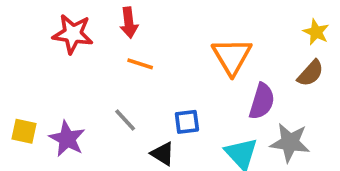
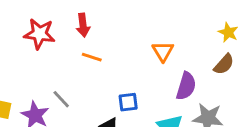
orange triangle: (232, 56) -> (163, 51), size x0.7
gray line: (125, 120) -> (61, 99), moved

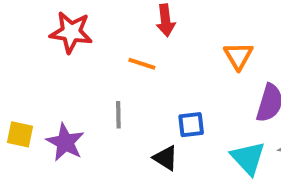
red arrow: (83, 25) -> (166, 20), moved
gray line: (61, 99) -> (118, 115), moved, turned 42

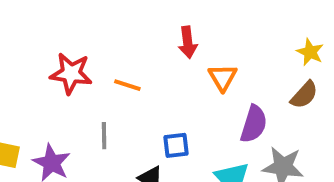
red arrow: (166, 20) -> (188, 42), moved
red star: (71, 32) -> (71, 73), moved

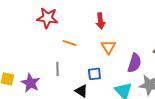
red star: (71, 73) -> (47, 18), moved
orange triangle: (223, 77) -> (108, 47), moved

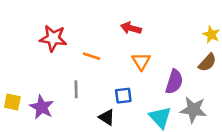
red star: (47, 18) -> (53, 38), moved
red arrow: (100, 21) -> (131, 28), turned 112

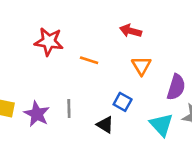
gray line: (76, 89) -> (69, 109), moved
blue square: (123, 96) -> (123, 102), turned 36

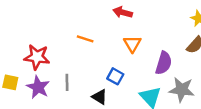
red star: (49, 42) -> (37, 57), moved

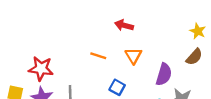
orange line: (85, 39) -> (98, 56), moved

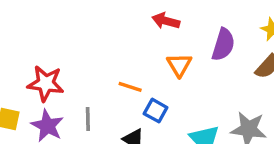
orange line: (98, 56) -> (130, 87), moved
purple semicircle: (164, 74) -> (223, 45), moved

